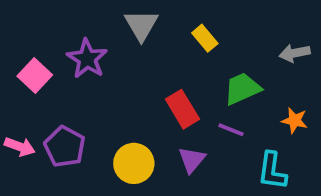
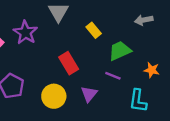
yellow rectangle: (205, 38) -> (94, 30), moved
gray arrow: (295, 53) -> (144, 20), moved
red rectangle: (182, 109) -> (69, 63), moved

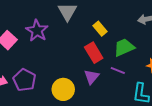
red rectangle: (69, 63) -> (94, 53), moved
purple triangle: (89, 94) -> (92, 77), moved

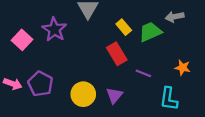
green trapezoid: (124, 47) -> (150, 32), moved
purple triangle: (92, 77) -> (114, 95), moved

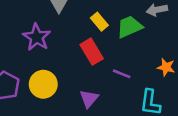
purple star: (54, 29) -> (37, 37), moved
yellow circle: (83, 94) -> (43, 84), moved

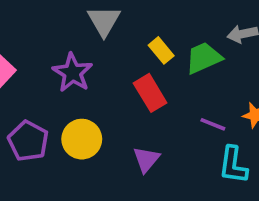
purple line: (122, 74) -> (213, 124), moved

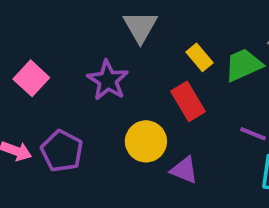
yellow circle: (82, 139) -> (146, 141), moved
purple triangle: (146, 159) -> (184, 170), turned -48

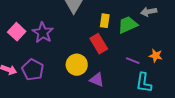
yellow rectangle: (199, 57) -> (105, 21), turned 48
purple star: (108, 80) -> (43, 33), moved

